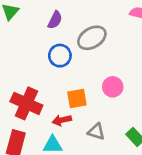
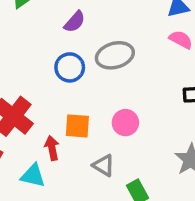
red arrow: (62, 120) -> (52, 148), turned 78
gray triangle: (96, 132) -> (104, 165), moved

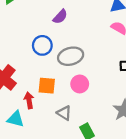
purple semicircle: (75, 22) -> (60, 17), moved
gray ellipse: (115, 55) -> (71, 56), moved

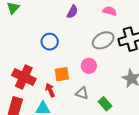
purple semicircle: (60, 17) -> (72, 12), moved
gray ellipse: (71, 56) -> (103, 40), moved

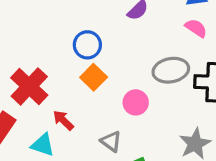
orange square: (62, 74) -> (94, 77), moved, turned 35
red arrow: (50, 90) -> (63, 120), turned -40

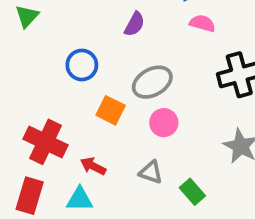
blue circle: (87, 45) -> (82, 65), moved
gray ellipse: (171, 70) -> (152, 82), moved

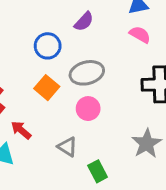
blue circle: (82, 65) -> (48, 46), moved

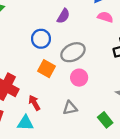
red arrow: (21, 130) -> (34, 103), turned 32
gray triangle: (67, 147) -> (70, 108), turned -32
green rectangle: (98, 171) -> (105, 120), moved

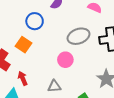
gray ellipse: (73, 52) -> (79, 36), moved
orange square: (46, 69) -> (23, 45), moved

